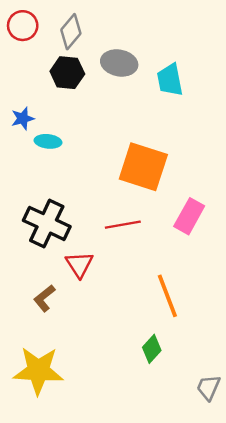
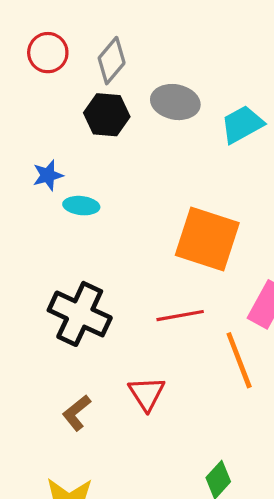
cyan trapezoid: (170, 80) -> (242, 124), turned 72
red triangle: (79, 264) -> (147, 394), moved
orange line: (167, 296) -> (239, 360), moved

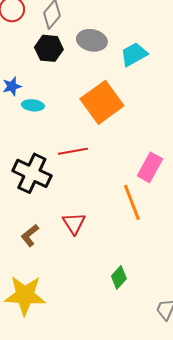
orange square: (207, 239) -> (102, 102), moved, turned 36
red line: (180, 316) -> (73, 151), moved

